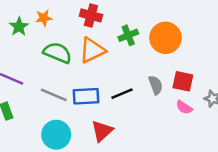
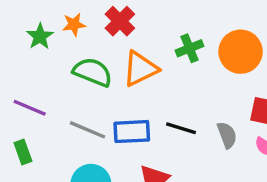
red cross: (91, 15) -> (120, 21), moved, turned 30
gray semicircle: (156, 85) -> (227, 135), moved
black line: (122, 94) -> (181, 128), turned 40

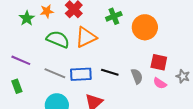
green cross: (190, 48) -> (114, 16), moved

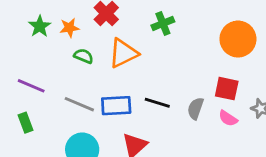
orange star: (47, 11) -> (69, 28), moved
orange circle: (145, 27) -> (238, 39), moved
green semicircle: (58, 39) -> (84, 56), size x0.6
gray semicircle: (137, 76) -> (195, 108), turned -140

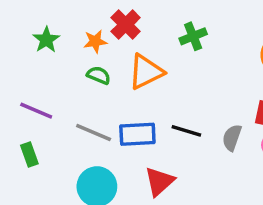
orange star: (69, 28) -> (95, 41), moved

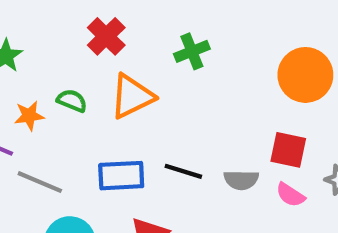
orange star: (95, 41) -> (29, 116), moved
gray line: (94, 133) -> (40, 182), moved
gray semicircle: (232, 138) -> (241, 180), turned -108

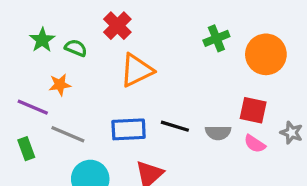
green cross: (192, 51) -> (216, 38), moved
green semicircle: (72, 101) -> (76, 48), moved

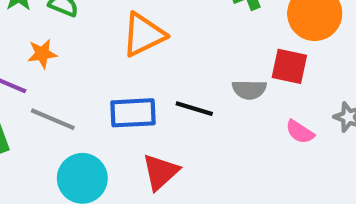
red square: (253, 110) -> (289, 66), moved
gray semicircle: (218, 133) -> (249, 90), moved

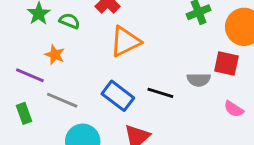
orange star: (42, 54) -> (55, 55), turned 30
blue rectangle: (133, 113) -> (118, 96), turned 40

